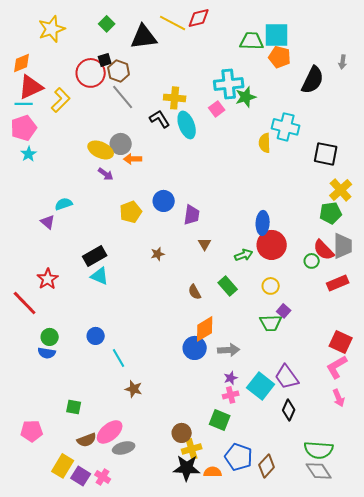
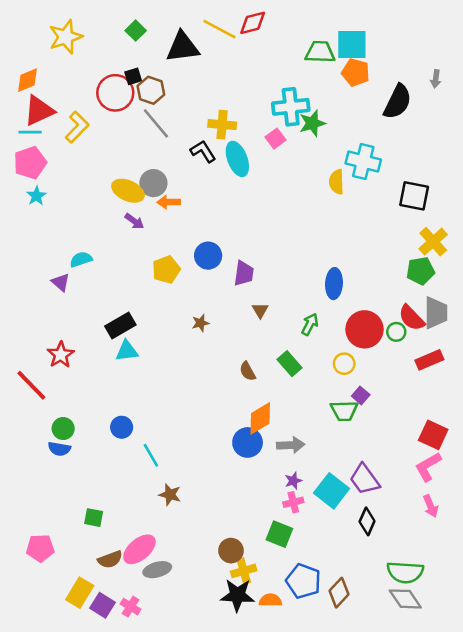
red circle: (272, 245) -> (364, 329), moved
green arrow: (244, 255) -> (310, 324), turned -42
cyan triangle: (100, 276) -> (127, 351), turned -30

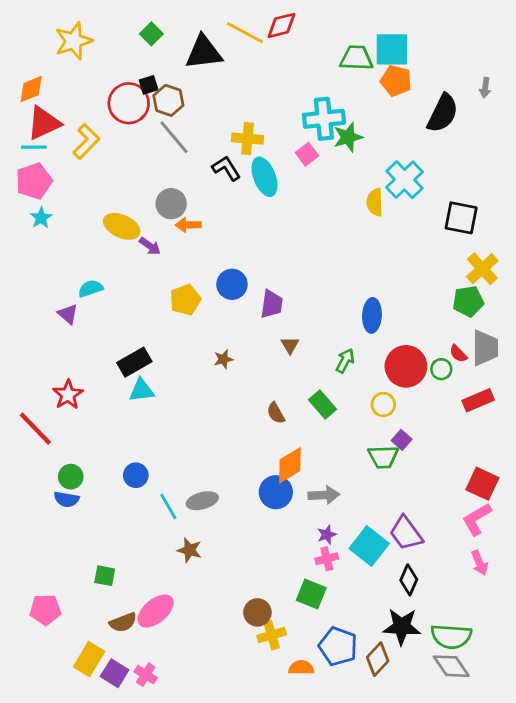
cyan cross: (363, 161) -> (405, 180), turned 32
yellow ellipse: (128, 191) -> (122, 226), moved
red semicircle: (412, 318) -> (458, 354), size x0.6
gray ellipse: (157, 570) -> (202, 501), moved
black star: (237, 595) -> (402, 627), moved

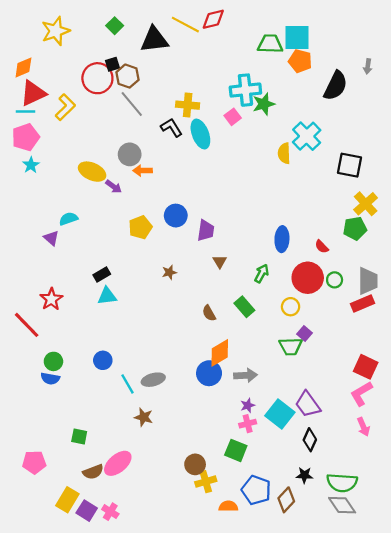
gray trapezoid: (485, 348) -> (368, 281), moved
red semicircle: (458, 354) -> (322, 247), moved
black rectangle: (134, 362) -> (102, 275), size x0.7
black star: (402, 627) -> (304, 475), size x0.6

